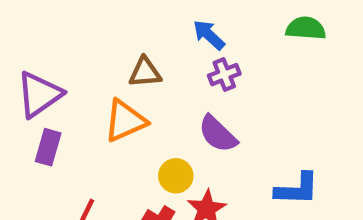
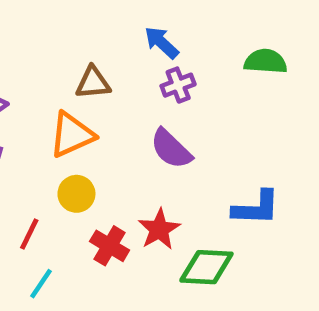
green semicircle: (306, 28) -> (266, 61), moved
yellow circle: (176, 176) -> (76, 194), moved

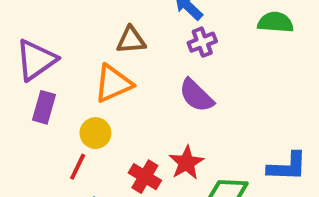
yellow circle: (76, 194) -> (95, 133), moved
blue L-shape: (256, 208) -> (287, 167), moved

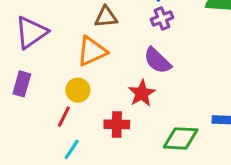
purple rectangle: (44, 107) -> (22, 84), moved
red star: (186, 163) -> (142, 93), moved
red cross: (145, 177) -> (117, 124), turned -30

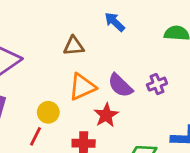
purple cross: (162, 18) -> (157, 84), moved
orange triangle: (92, 51) -> (82, 87), moved

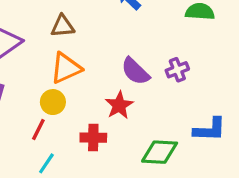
brown triangle: (74, 46) -> (63, 26), moved
orange triangle: (82, 87) -> (66, 68), moved

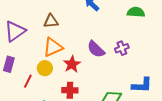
red star: (119, 105) -> (72, 64), moved
red line: (38, 130) -> (28, 81), moved

